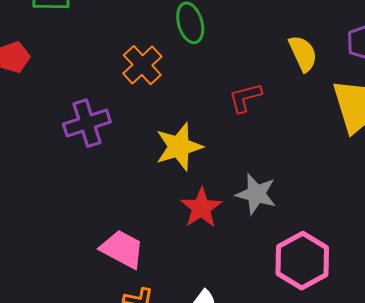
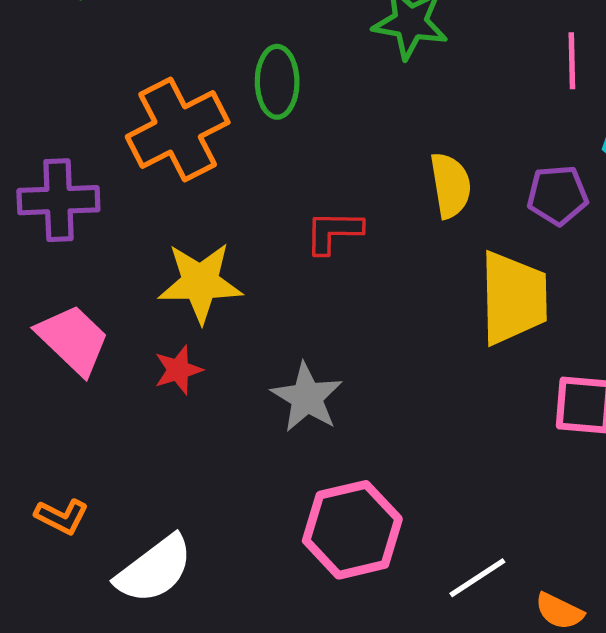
orange cross: (142, 65) -> (178, 129), size x1.4
red star: (201, 208) -> (178, 370), moved, size x0.7
pink trapezoid: (122, 249) -> (73, 339), moved

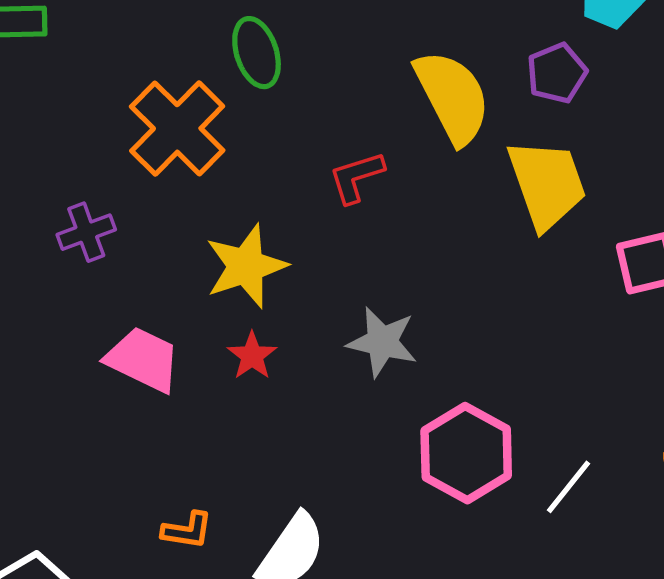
yellow semicircle: (450, 185) -> (452, 97), size x1.5
purple cross: (58, 200) -> (86, 232), size x0.7
white line: (477, 578) -> (568, 487), moved

